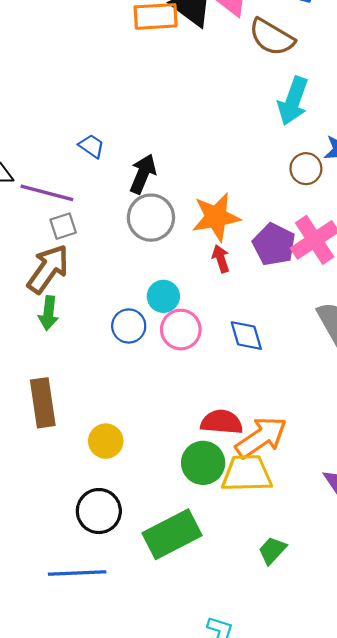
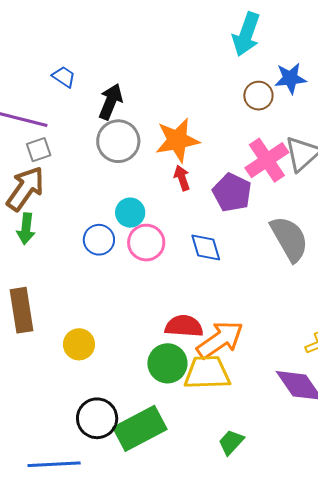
purple pentagon: (274, 244) -> (232, 193), moved
black circle: (99, 511) -> (97, 418), moved

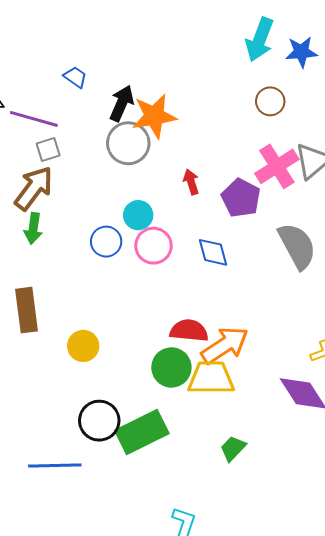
blue star: (290, 78) -> (301, 52), moved
orange star: (177, 140) -> (154, 116), moved

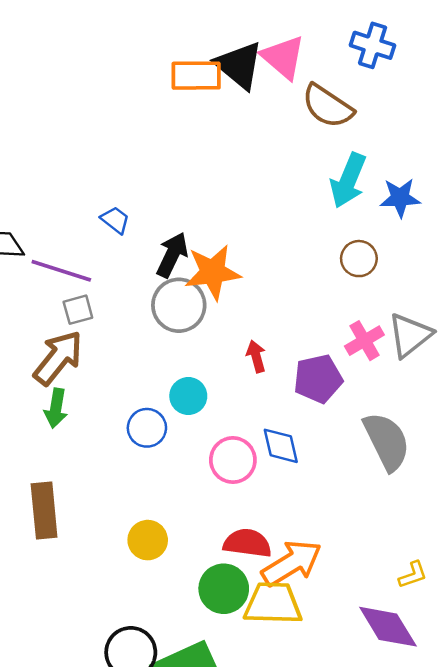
pink cross: (277, 166) -> (364, 341), size x0.7
purple pentagon: (241, 198) -> (318, 379), turned 30
pink circle: (153, 246) -> (233, 460), moved
yellow circle: (83, 346) -> (148, 540), moved

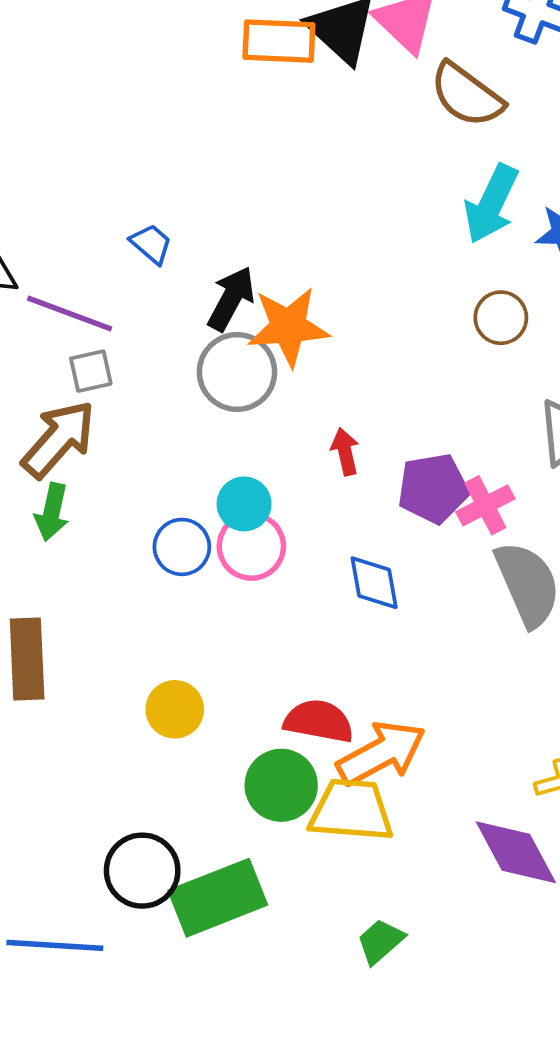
pink cross: (364, 341) -> (485, 505), moved
pink circle: (233, 460) -> (251, 546), moved

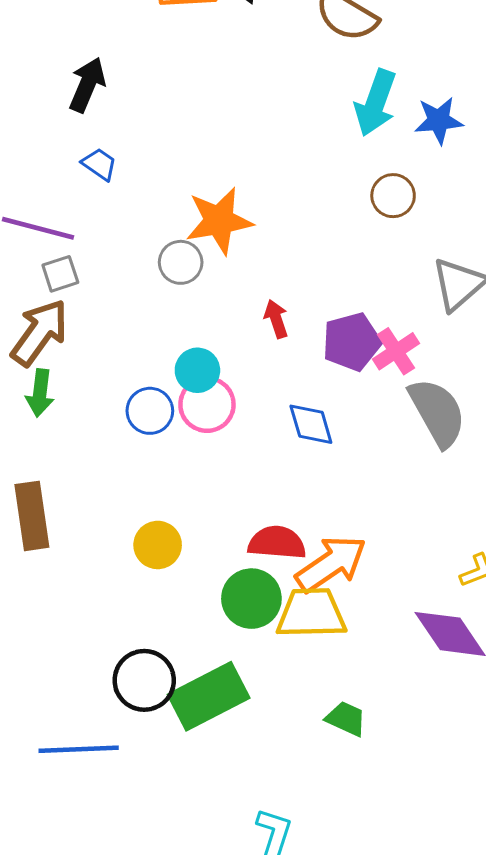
black arrow: (231, 299) -> (87, 85), moved
gray circle: (237, 372) -> (181, 262), size x0.7
green trapezoid: (380, 941) -> (346, 719), turned 72

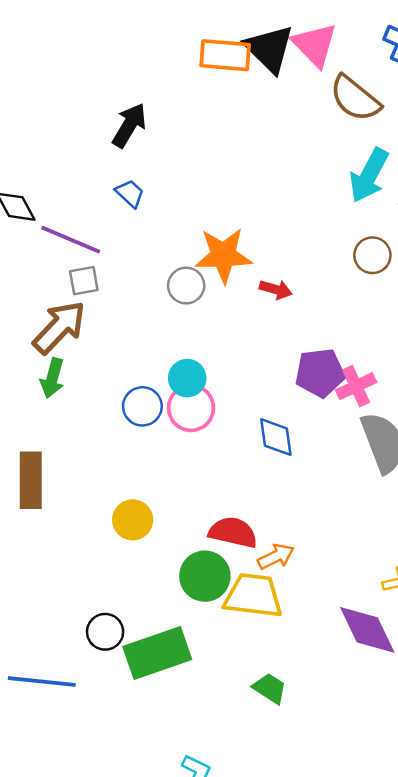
red arrow: (276, 319) -> (276, 289), moved, turned 116
orange arrow: (331, 564) -> (276, 557), size x0.6
black circle: (144, 680) -> (105, 632), size x0.7

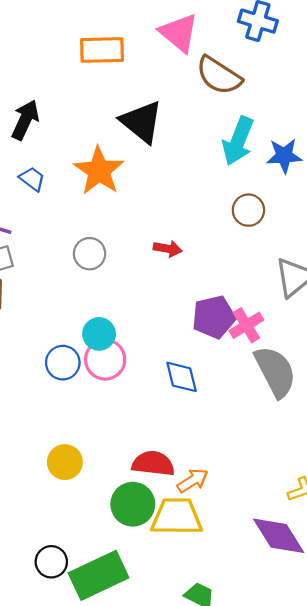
black triangle: (269, 49) -> (142, 122), moved
orange star: (223, 255) -> (99, 171), moved, turned -30

